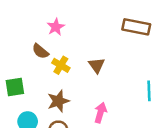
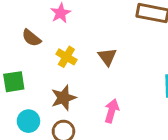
brown semicircle: (40, 51) -> (31, 38), moved

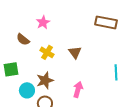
cyan circle: (28, 121) -> (27, 90), moved

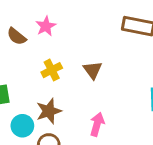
brown semicircle: (23, 39) -> (17, 36), moved
yellow cross: (47, 52) -> (52, 70), turned 32

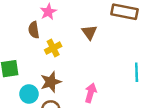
brown semicircle: (17, 36) -> (34, 30), moved, turned 42
brown triangle: (93, 70) -> (89, 32), moved

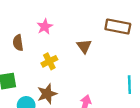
brown semicircle: (34, 30) -> (18, 43), moved

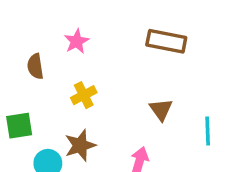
brown rectangle: (118, 27) -> (166, 41), moved
brown triangle: (84, 46) -> (161, 109), moved

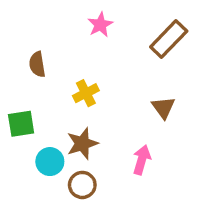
pink star: (77, 41) -> (100, 25), moved
brown rectangle: (166, 41) -> (169, 39), turned -57

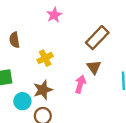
brown rectangle: (169, 39) -> (97, 38), moved
pink arrow: (142, 160) -> (80, 84), moved

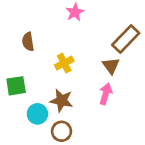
brown triangle: (94, 67) -> (111, 66), moved
brown star: (43, 90) -> (62, 101), turned 30

